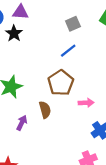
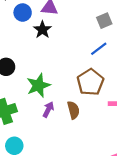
purple arrow: (22, 123) -> (48, 109), moved

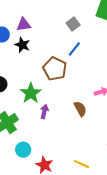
brown pentagon: (90, 82) -> (55, 69), moved
brown semicircle: (73, 110) -> (80, 109), moved

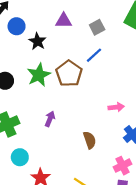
purple triangle: (24, 25) -> (64, 21), moved
green star: (31, 93) -> (39, 75), moved
brown semicircle: (80, 109) -> (90, 140), moved

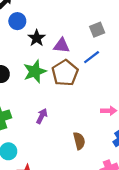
purple triangle: (64, 21) -> (62, 46), moved

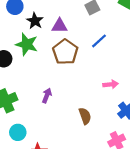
blue line: (92, 57) -> (99, 41), moved
green star: (35, 71) -> (27, 44), moved, turned -30

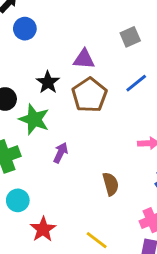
black star: (35, 21) -> (48, 82), moved
green star: (27, 44) -> (34, 119), moved

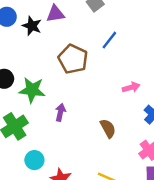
purple triangle: (84, 59) -> (55, 14), moved
black star: (48, 82) -> (32, 26), moved

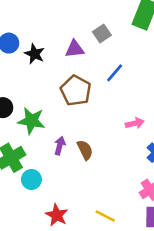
purple triangle: (55, 14) -> (75, 49), moved
brown semicircle: (108, 128) -> (85, 150), moved
cyan circle: (34, 160) -> (31, 179), moved

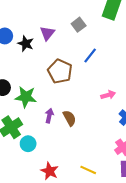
purple triangle: (75, 49) -> (47, 33), moved, turned -42

